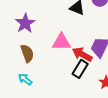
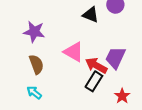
purple star: (25, 23) -> (34, 32), turned -30
pink triangle: (61, 42) -> (74, 52), turned 30

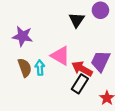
black triangle: (91, 15) -> (77, 20), turned 42
cyan arrow: (34, 93) -> (40, 68), moved, turned 48

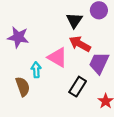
brown semicircle: (25, 68) -> (23, 87), moved
red arrow: (82, 69) -> (80, 44), moved

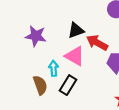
black triangle: (74, 20) -> (76, 30), moved, turned 36
black rectangle: (78, 87) -> (68, 85), moved

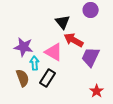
black triangle: (76, 30) -> (63, 22), moved, turned -49
purple star: (36, 36) -> (24, 47), moved

